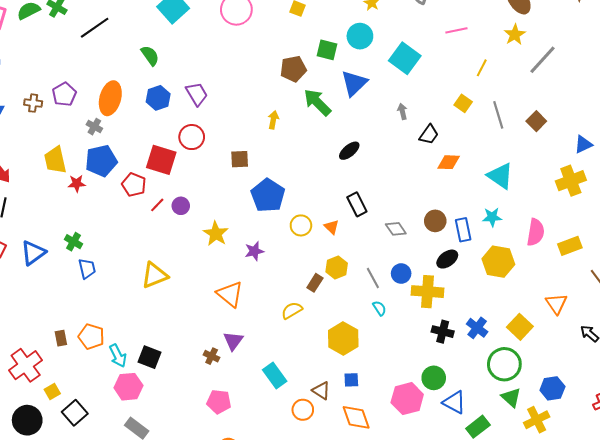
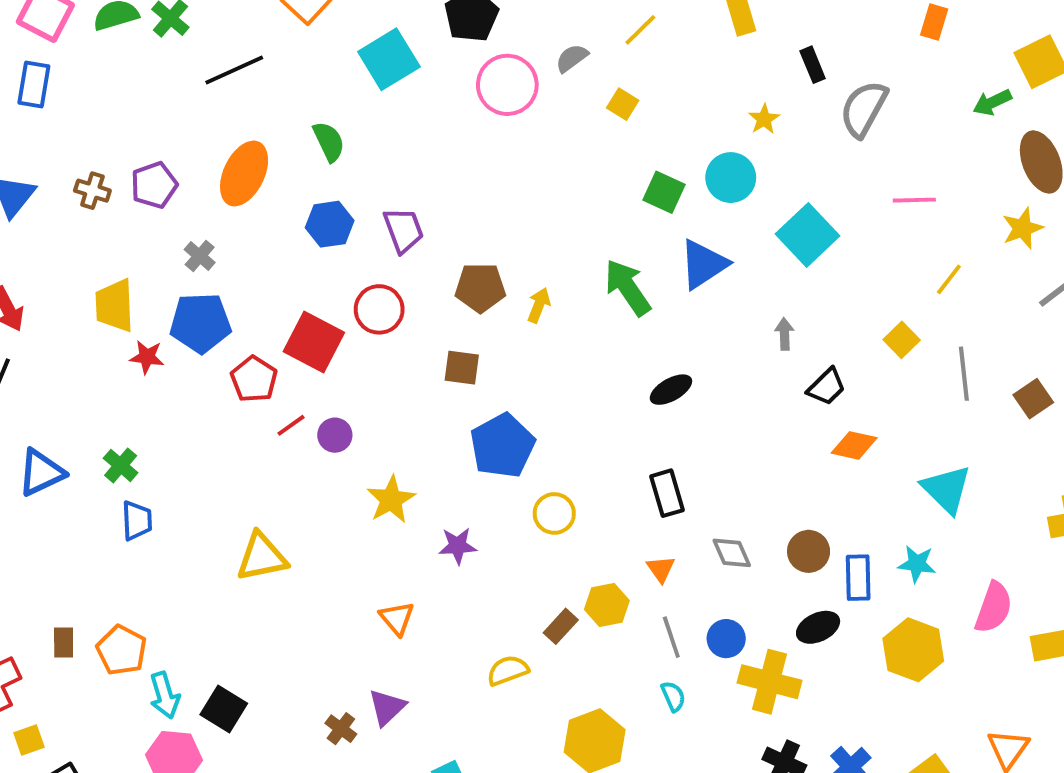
brown pentagon: (293, 69) -> (480, 288), moved
orange ellipse: (110, 98) -> (244, 173), moved
orange triangle: (332, 227) -> (661, 569), moved
orange triangle: (230, 294) -> (397, 618), size x0.7

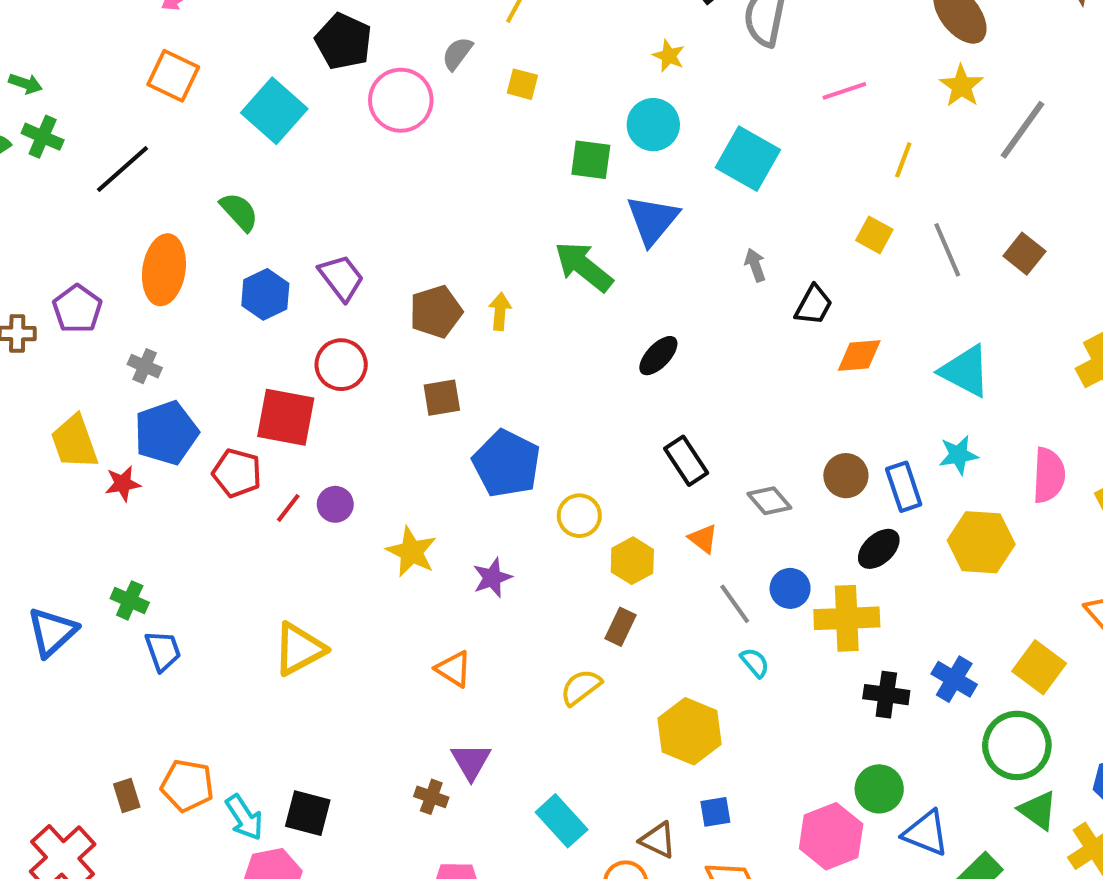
yellow hexagon: (607, 605) -> (632, 561), moved

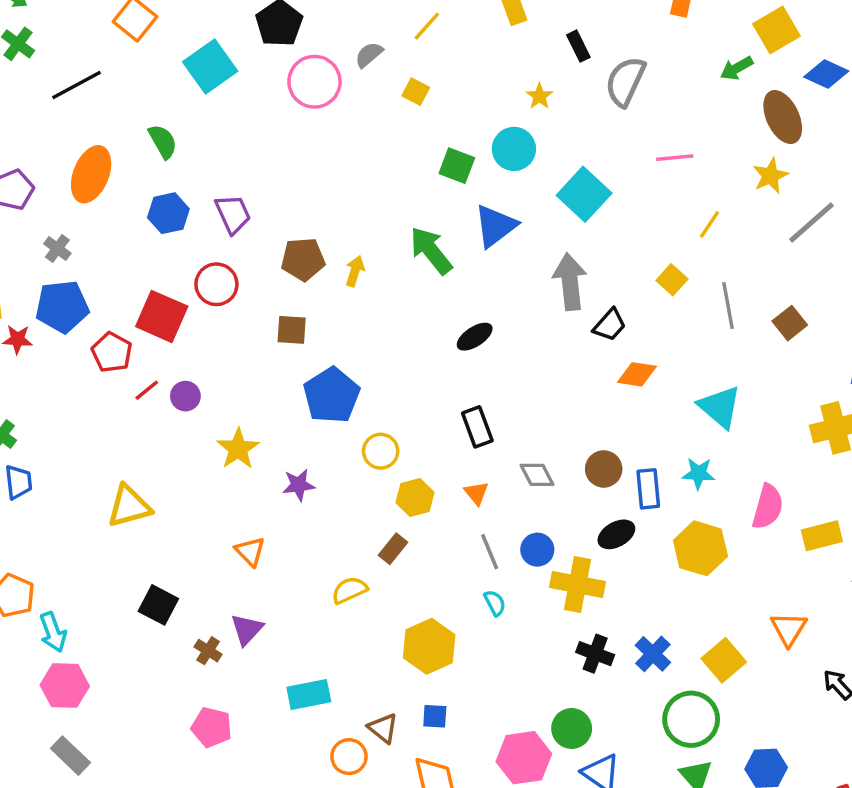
gray arrow: (755, 265) -> (570, 282), size x2.0
black square: (308, 813) -> (158, 605), moved
cyan rectangle: (562, 821) -> (309, 695), turned -72

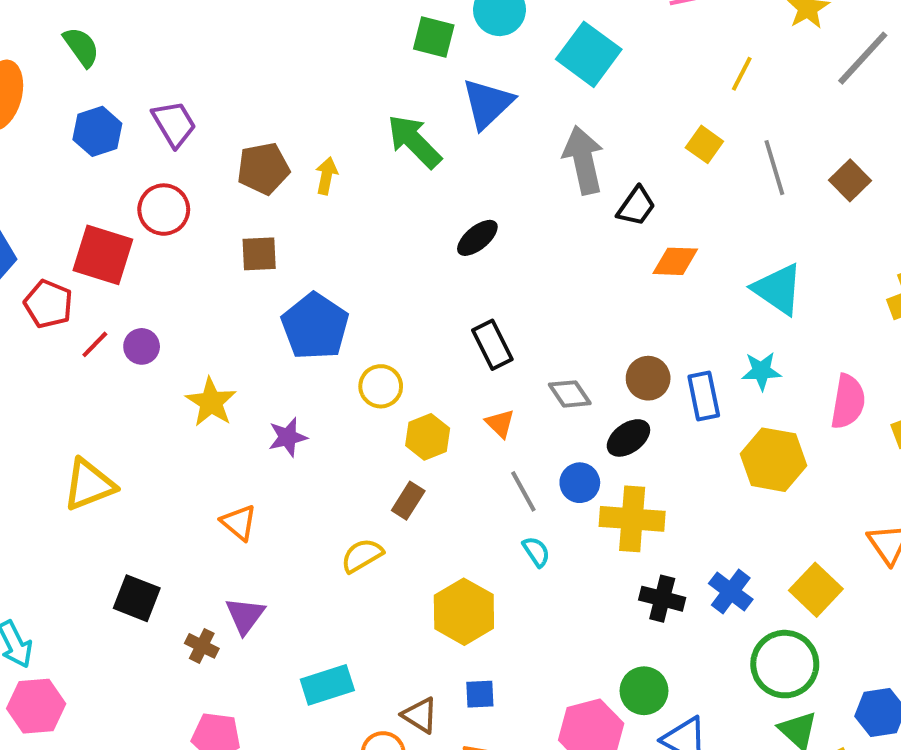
black ellipse: (616, 534) -> (628, 438), moved

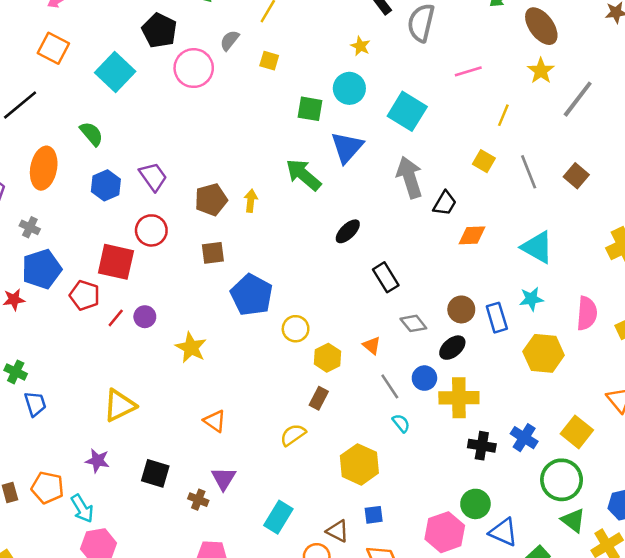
black rectangle: (492, 345) -> (386, 277), moved
purple star: (288, 437) -> (97, 461), moved, turned 30
cyan rectangle: (327, 685) -> (278, 517), turned -36

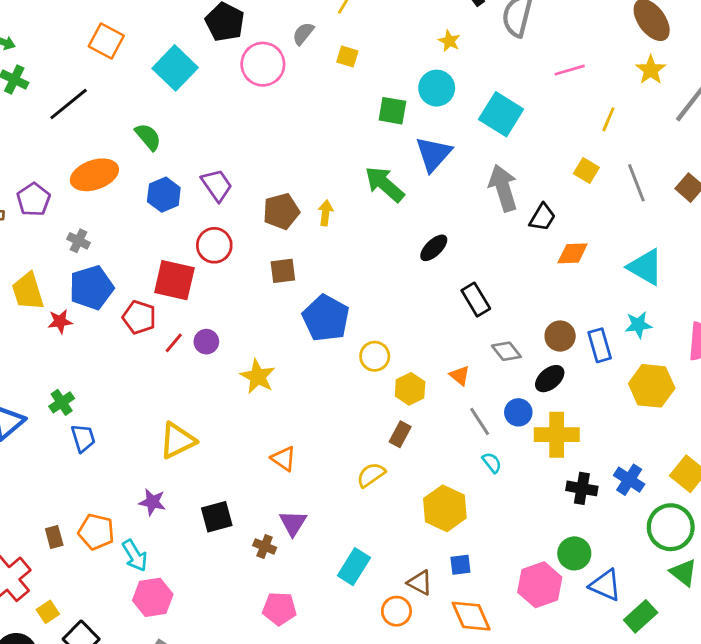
orange ellipse: (44, 168) -> (94, 175), turned 60
green cross: (16, 372) -> (62, 402), turned 30
black square: (155, 473) -> (217, 517), turned -32

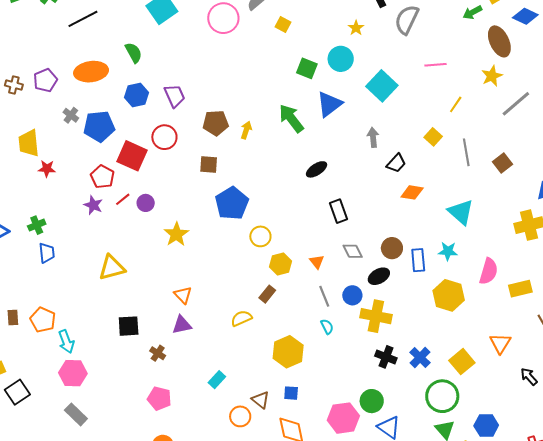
gray arrow: (503, 188) -> (373, 137), size x0.6
blue pentagon: (91, 288) -> (99, 126), moved
purple star: (152, 502) -> (93, 205), moved
purple triangle: (293, 523) -> (182, 325), moved, turned 35
cyan rectangle: (354, 567) -> (217, 380), size x0.7

